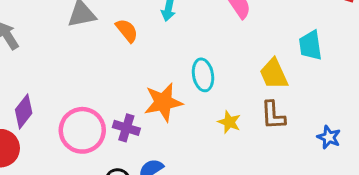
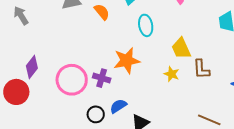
yellow trapezoid: (274, 74) -> (181, 48), moved
cyan ellipse: (203, 75) -> (146, 25), moved

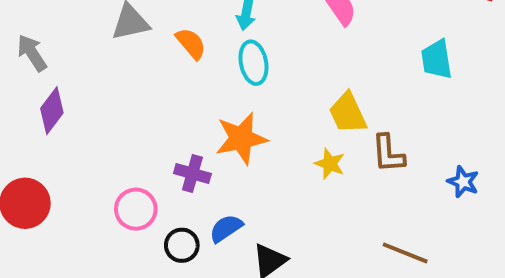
cyan ellipse: (146, 25) -> (253, 63), moved
purple diamond: (32, 67) -> (52, 111), moved
pink circle: (72, 80) -> (136, 209), moved, size x0.7

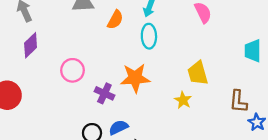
orange semicircle: (191, 43) -> (115, 20), turned 60
brown L-shape: (388, 154) -> (238, 101), moved
pink circle: (136, 209) -> (72, 70), moved

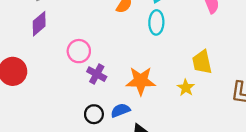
orange star: (135, 78) -> (141, 81), moved
purple cross: (104, 93) -> (97, 74), moved

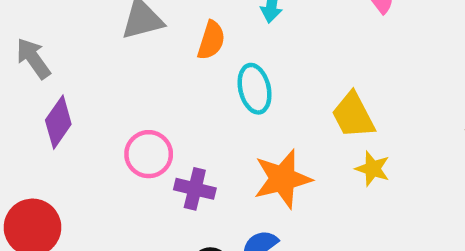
cyan ellipse: (156, 22) -> (255, 89), moved
yellow trapezoid: (202, 62) -> (353, 115), moved

